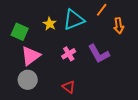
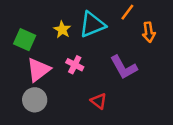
pink cross: (69, 54) -> (75, 65), moved, turned -32
red triangle: (69, 87) -> (99, 101), moved

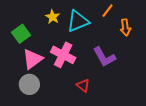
yellow star: (62, 30) -> (53, 17), moved
green square: (25, 40) -> (21, 34), turned 30
pink cross: (75, 65) -> (63, 55), size x1.6

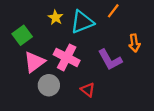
orange arrow: (125, 27) -> (134, 43), moved
gray circle: (29, 84) -> (49, 85), moved

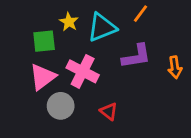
green square: (22, 35) -> (44, 41), moved, turned 30
orange arrow: (134, 43) -> (175, 67), moved
purple L-shape: (110, 60) -> (136, 56), moved, turned -70

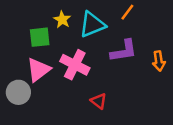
gray circle: (61, 106) -> (18, 92), moved

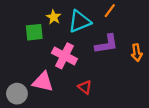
pink triangle: (38, 70) -> (43, 82), moved, turned 50
gray circle: (18, 92) -> (17, 94), moved

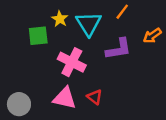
cyan triangle: (80, 21) -> (89, 24), turned -40
orange arrow: (137, 53) -> (152, 36), moved, turned 63
pink triangle: (43, 82) -> (65, 98), moved

